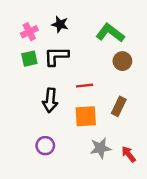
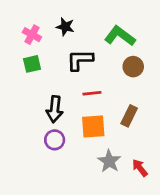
pink cross: (29, 32) -> (32, 35), turned -35
black L-shape: (56, 56) -> (80, 60), moved
purple circle: (45, 146) -> (55, 140), moved
gray star: (100, 148) -> (109, 161), turned -30

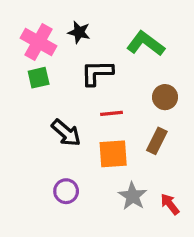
pink cross: (32, 35) -> (39, 42), size x1.5
brown circle: (133, 67) -> (165, 97), moved
black arrow: (55, 109) -> (66, 133), turned -55
purple circle: (55, 140) -> (66, 191), moved

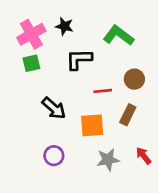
pink cross: (39, 42) -> (31, 34), turned 32
red line: (111, 113) -> (103, 91), moved
gray star: (133, 196) -> (108, 160), turned 30
red arrow: (170, 204) -> (144, 156), moved

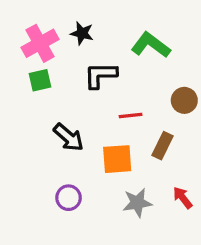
brown circle: (134, 79) -> (184, 100), moved

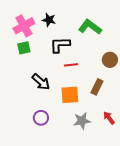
red line: (131, 115) -> (71, 65), moved

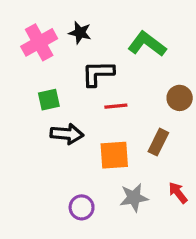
green square: (24, 48) -> (49, 100), moved
black arrow: (41, 82) -> (67, 134), turned -36
purple circle: (41, 118) -> (82, 207), moved

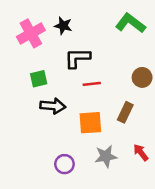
green L-shape: (147, 44) -> (130, 23), moved

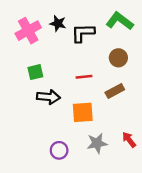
black L-shape: (77, 58) -> (83, 33), moved
brown circle: (142, 77) -> (118, 58), moved
brown rectangle: (125, 112) -> (115, 91), moved, turned 36

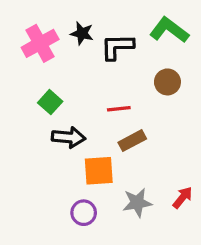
green square: (35, 72) -> (50, 102), turned -35
brown rectangle: (115, 91) -> (132, 141), moved
orange square: (83, 112) -> (99, 171), moved
red arrow: (129, 140) -> (183, 198), turned 77

